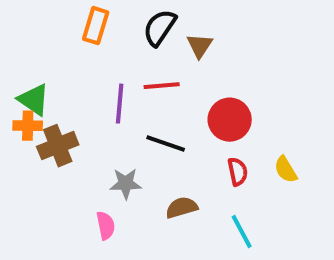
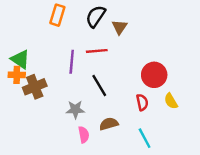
red circle: (230, 120) -> (154, 75), moved
black line: (166, 144) -> (99, 86), turned 40
pink semicircle: (106, 226) -> (84, 135), moved

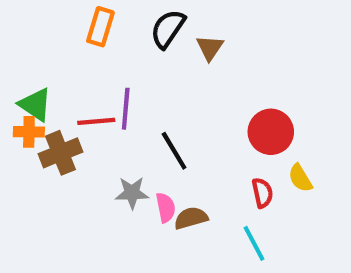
red line: (97, 51) -> (96, 121), moved
red semicircle: (142, 102) -> (262, 193), moved
pink semicircle: (84, 135) -> (166, 208), moved

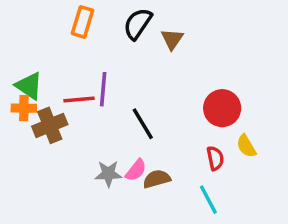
gray star: (132, 193) -> (108, 174), moved
pink semicircle: (166, 208) -> (136, 170), turned 50

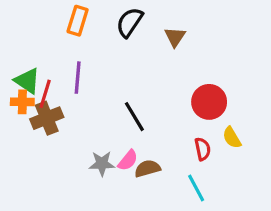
brown triangle: (172, 39) -> (175, 37), moved
purple line: (103, 89) -> (78, 78), moved
red line: (79, 100) -> (45, 94), moved, turned -68

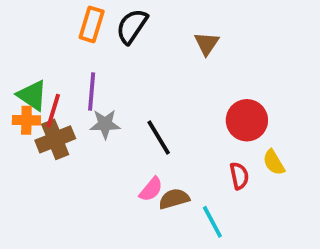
black semicircle: (130, 22) -> (132, 26), moved
gray star: (102, 164) -> (105, 124), moved
cyan line: (196, 188) -> (212, 222), moved

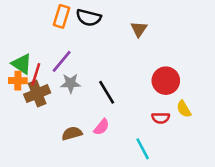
black semicircle: (132, 26) -> (89, 18), turned -110
purple line: (92, 91) -> (62, 61), turned 35
red semicircle: (239, 176) -> (161, 118), turned 102
brown semicircle: (174, 199) -> (72, 133), moved

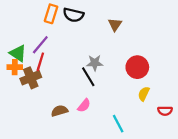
purple line: (62, 61) -> (40, 45), moved
red line: (36, 74) -> (40, 62), moved
gray star: (71, 83) -> (95, 63), moved
yellow semicircle: (184, 109) -> (144, 94), moved, turned 56
red semicircle: (161, 118) -> (165, 111), moved

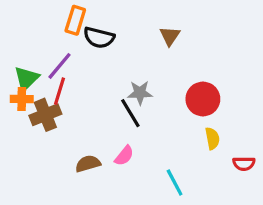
black semicircle: (73, 15) -> (99, 38), moved
green triangle: (18, 53) -> (26, 79), turned 42
yellow semicircle: (144, 94) -> (212, 138), turned 144

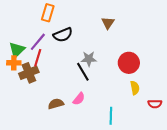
black semicircle: (99, 38) -> (63, 35), moved, turned -36
cyan line: (175, 182) -> (111, 116), turned 30

